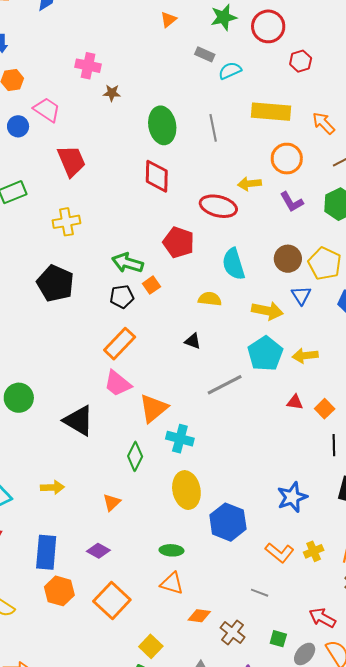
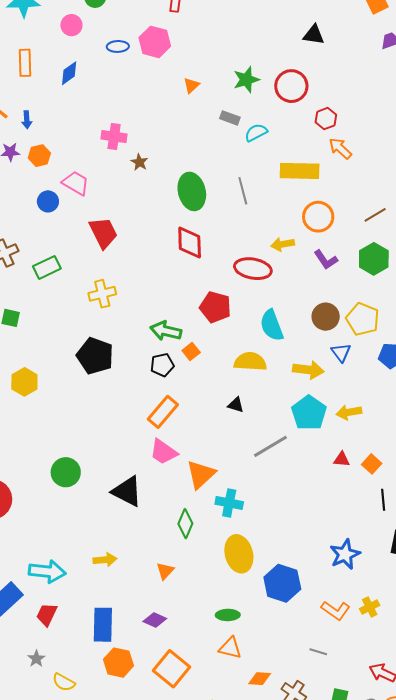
brown star: (112, 93) -> (139, 162), turned 30
orange arrow: (324, 123) -> (340, 148), moved
yellow semicircle: (210, 299) -> (250, 362), size x1.4

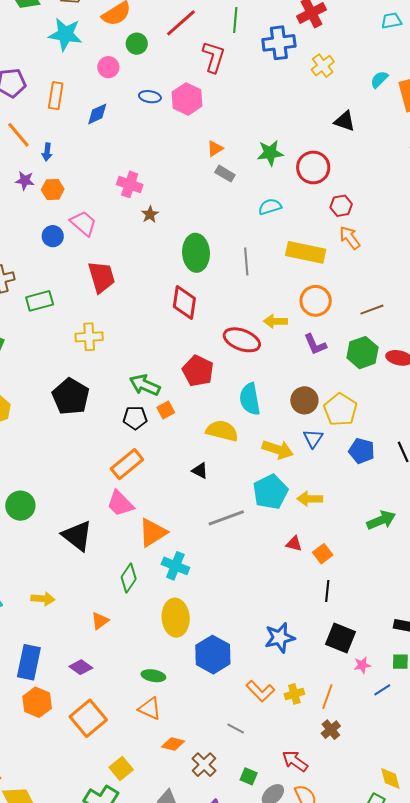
gray rectangle: (230, 118) -> (225, 174), moved

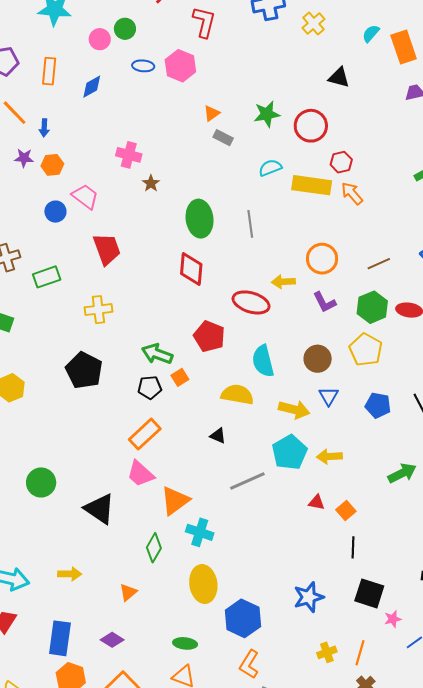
green circle: (137, 44) -> (125, 29), moved
yellow rectangle: (306, 252) -> (312, 185), moved
yellow pentagon: (340, 410) -> (366, 350), moved
orange L-shape: (260, 691) -> (249, 664), moved, turned 80

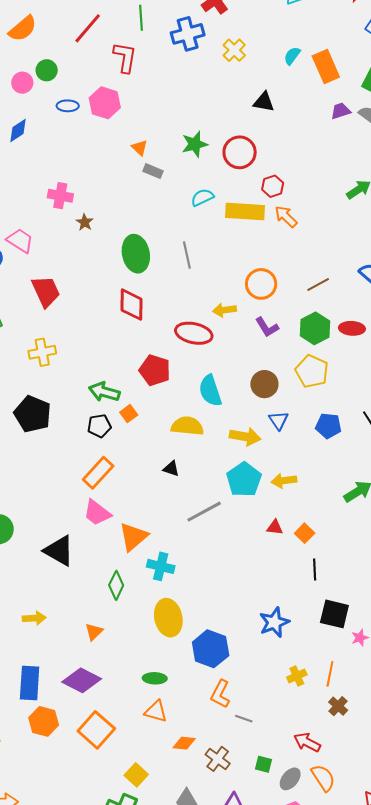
orange triangle: (212, 113) -> (140, 148), turned -36
purple diamond: (112, 640) -> (82, 680), size x1.6

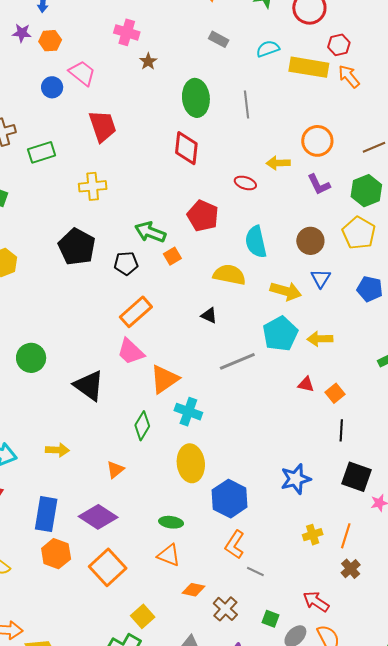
gray rectangle: (153, 171) -> (219, 39), moved
red ellipse: (194, 333) -> (245, 183), size x0.6
black pentagon: (99, 426) -> (126, 263), moved

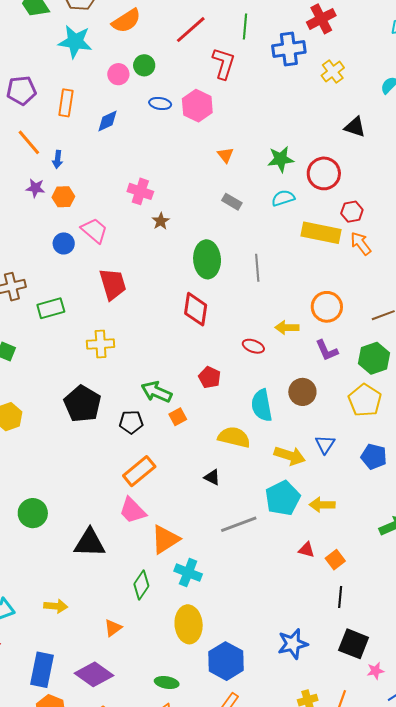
cyan semicircle: (268, 49) -> (283, 198), moved
red pentagon: (203, 216) -> (210, 377), size x0.7
brown circle: (310, 241) -> (302, 392), moved
black triangle: (89, 386) -> (90, 543), turned -36

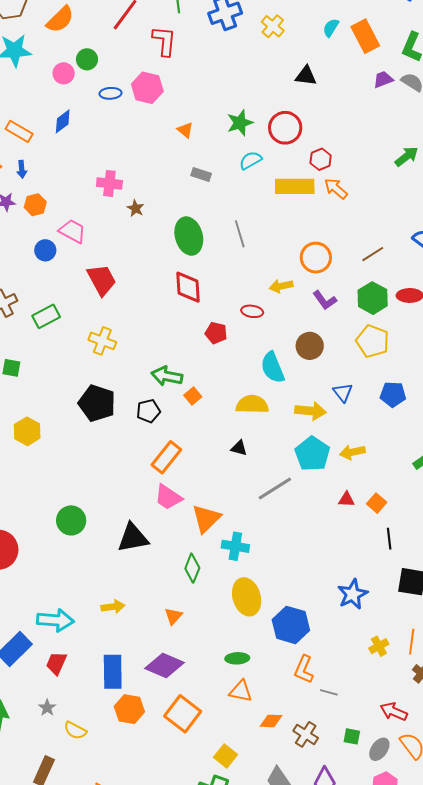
orange rectangle: (66, 103) -> (19, 131), moved, turned -56
yellow cross: (101, 344) -> (102, 341), turned 36
red pentagon: (210, 377) -> (216, 333), moved

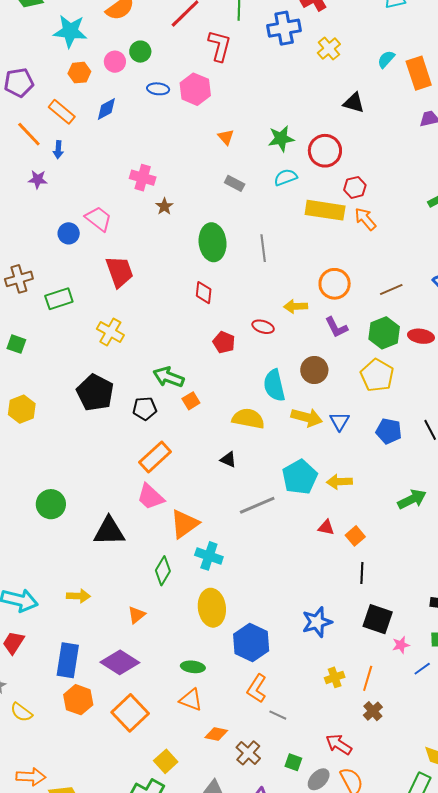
orange hexagon: (35, 205) -> (79, 73), moved
red diamond: (188, 287) -> (204, 293), size x0.7
yellow arrow: (311, 411) -> (307, 417), moved

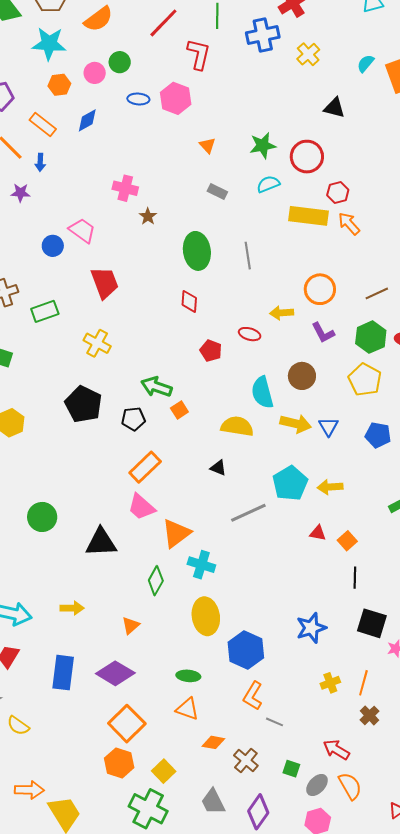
orange hexagon: (78, 700) -> (119, 763), moved

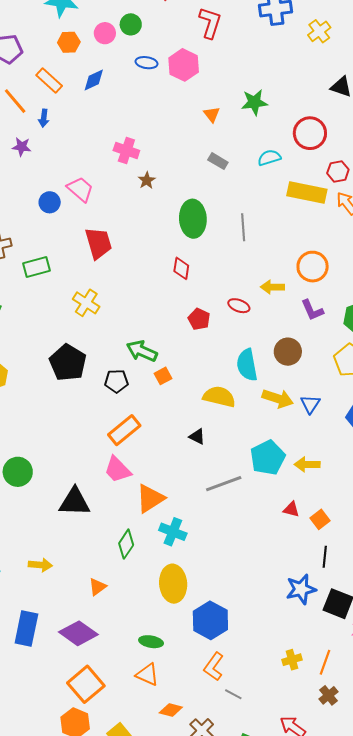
green star: (263, 145) -> (254, 102), moved
blue star: (311, 628) -> (301, 589), moved

